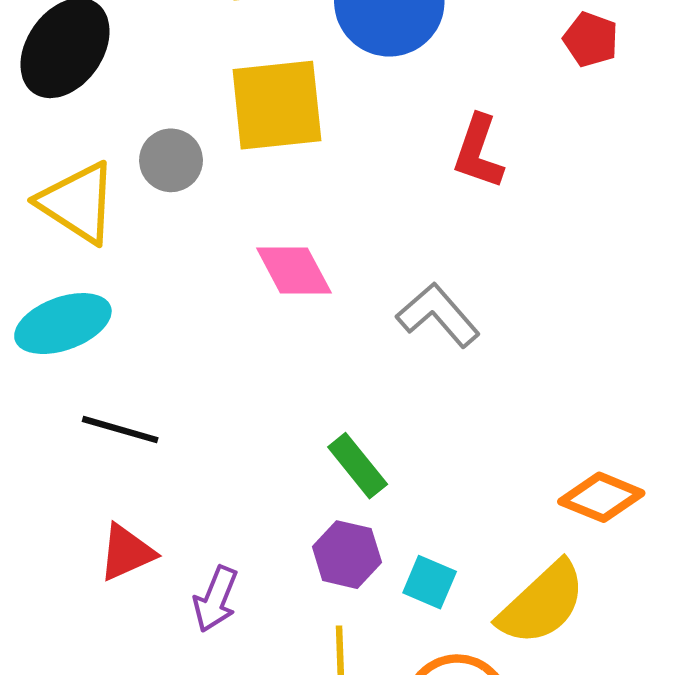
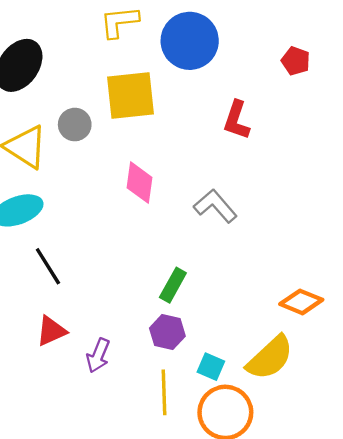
pink diamond: (294, 271) -> (139, 183), turned 36
black line: (120, 430) -> (48, 266), turned 42
green rectangle: (358, 466) -> (173, 285), turned 68
cyan square: (430, 582) -> (211, 367), moved

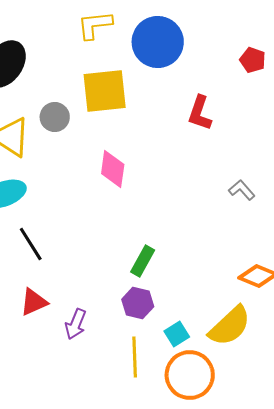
gray L-shape: (215, 206) -> (242, 190), moved, size x0.7
cyan square: (211, 367) -> (177, 334), turned 35

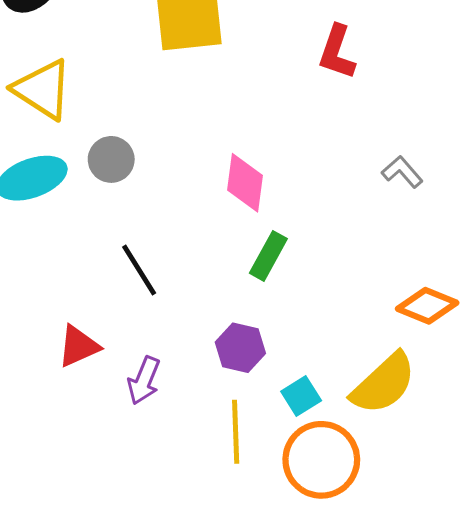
gray circle: (55, 117) -> (111, 159), moved
pink diamond: (113, 169) -> (245, 183), moved
black line: (31, 244) -> (139, 270), moved
green rectangle: (143, 261) -> (268, 256), moved

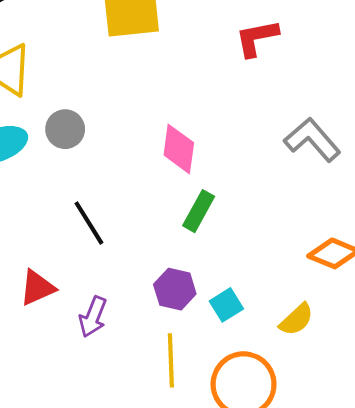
red L-shape: (337, 52) -> (257, 38), turned 60
gray L-shape: (402, 172) -> (312, 140), size x1.6
yellow semicircle: (384, 384) -> (296, 319), size x0.6
cyan square: (301, 396) -> (226, 305), moved

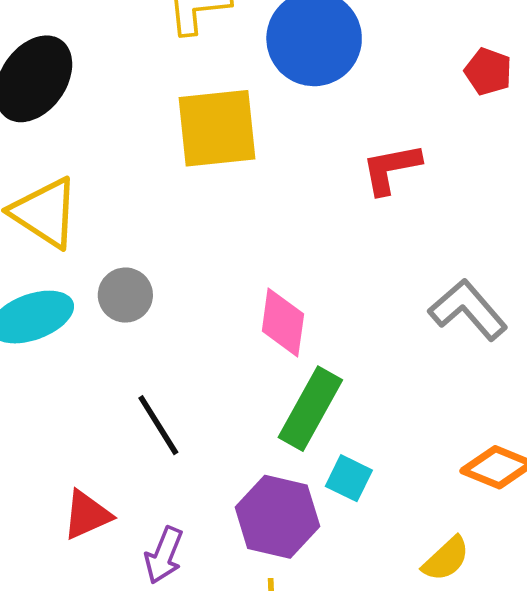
green rectangle: (199, 211) -> (310, 409), size x1.4
purple hexagon: (175, 289) -> (277, 517), size x1.4
cyan square: (226, 305) -> (349, 478), moved, turned -32

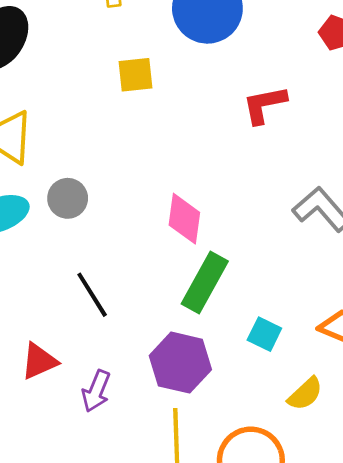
yellow square: (217, 128) -> (135, 75), size x0.6
cyan square: (349, 478) -> (264, 334), moved

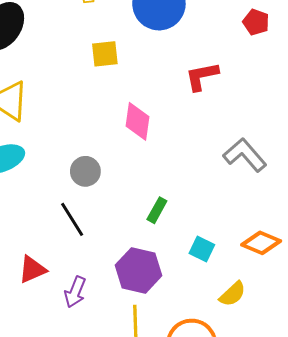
gray circle: (68, 198) -> (85, 171), moved
pink diamond: (184, 219) -> (138, 121), moved
green rectangle: (205, 282) -> (157, 210), size x0.6

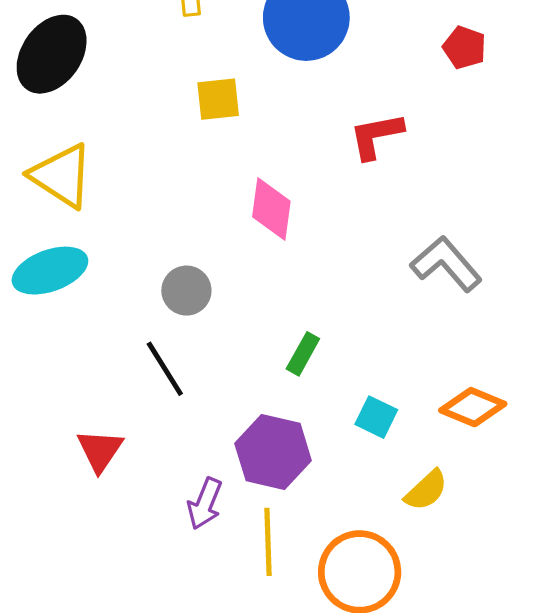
red triangle: (32, 269) -> (100, 450), turned -32
purple arrow: (75, 292) -> (205, 504), moved

